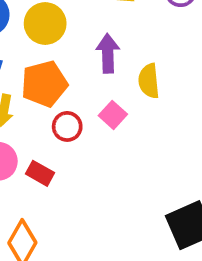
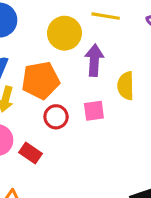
yellow circle: (45, 23) -> (64, 33), moved
pink square: (113, 115) -> (94, 111), turned 35

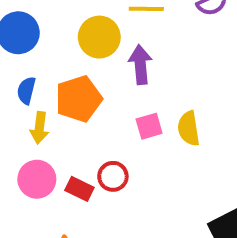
yellow semicircle: (126, 86) -> (189, 128), moved
red circle: (56, 117) -> (113, 176), moved

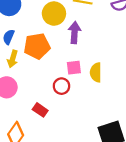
red circle: (113, 176) -> (61, 86), moved
red rectangle: (79, 189) -> (40, 110), moved

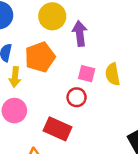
pink square: (74, 68) -> (87, 74), turned 32
red rectangle: (40, 110) -> (58, 129), size x1.5

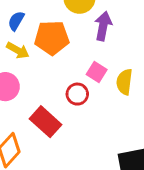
yellow arrow: (15, 77) -> (18, 50), turned -84

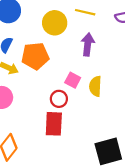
purple arrow: (103, 26) -> (88, 44), moved
red rectangle: (46, 122) -> (54, 124), moved, turned 55

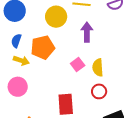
pink square: (73, 80) -> (78, 65), turned 32
red circle: (59, 99) -> (99, 91), moved

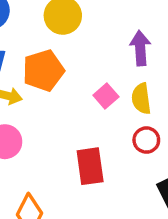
purple arrow: (87, 32) -> (140, 48), moved

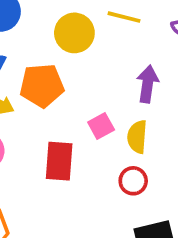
red rectangle: (90, 166) -> (59, 161), moved

